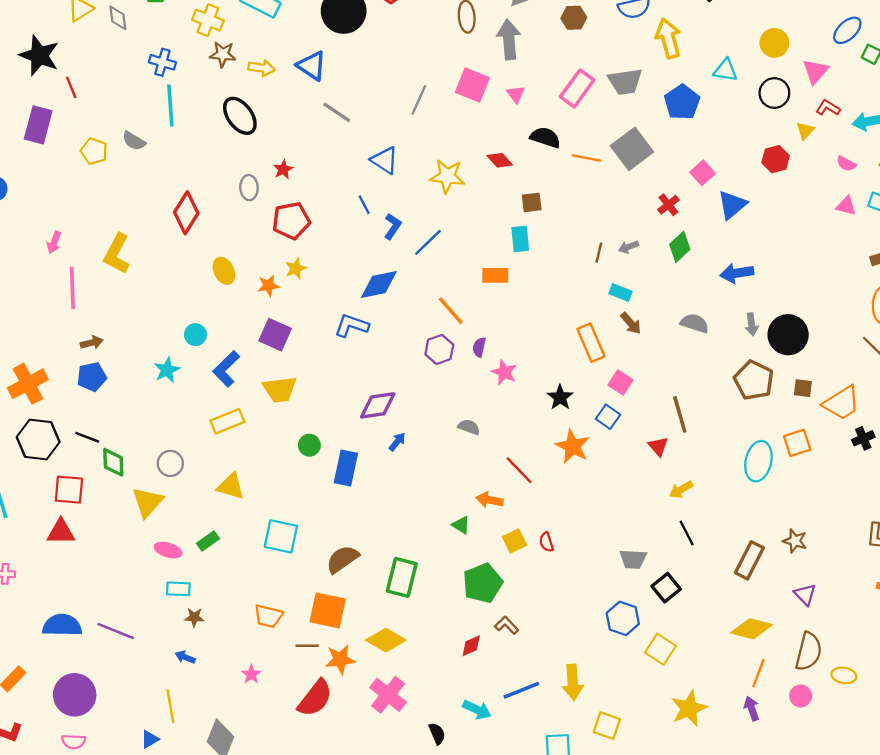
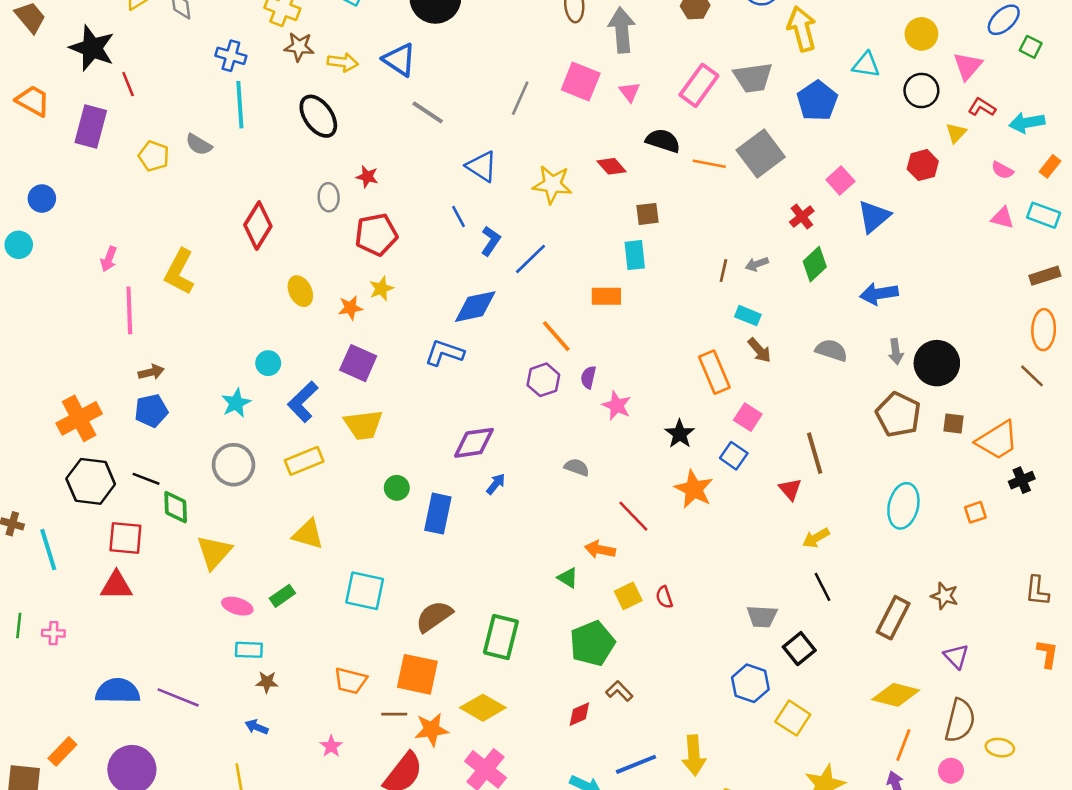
red star: (283, 169) -> (367, 177), turned -30
orange square: (797, 443) -> (975, 512), moved, size x0.7
gray circle: (170, 463) -> (233, 465), moved, size x1.4

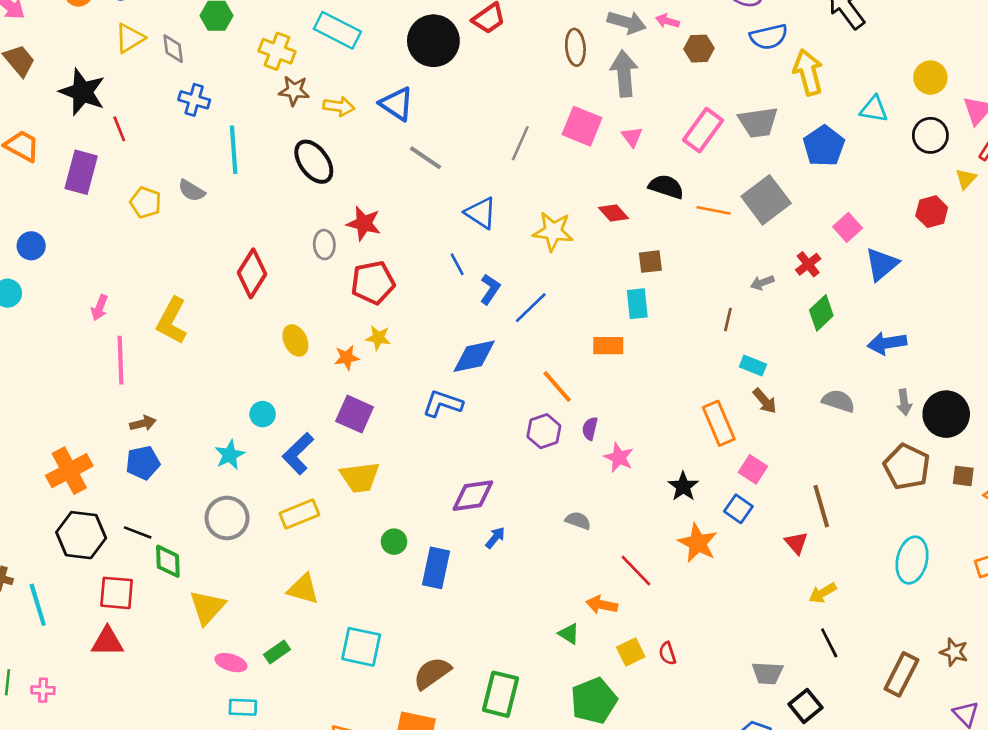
blue cross: (231, 56) -> (194, 100), moved
red star: (367, 177) -> (364, 223), size x1.5
gray arrow: (757, 264) -> (762, 283), moved
yellow star: (381, 289) -> (378, 338), turned 30

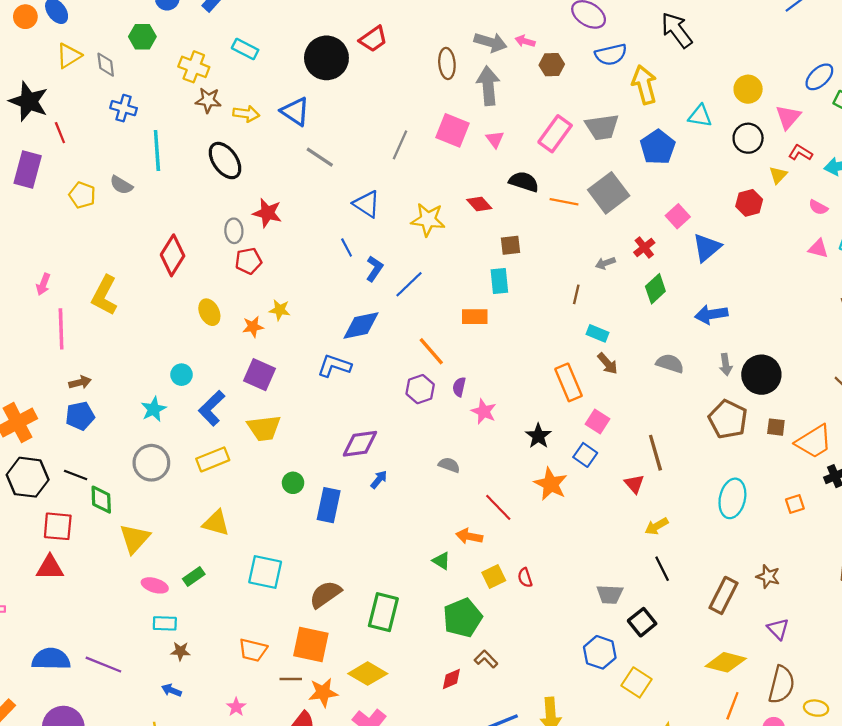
cyan rectangle: (337, 30) -> (245, 49), size x0.7
red pentagon: (373, 283) -> (248, 261), moved, size x0.7

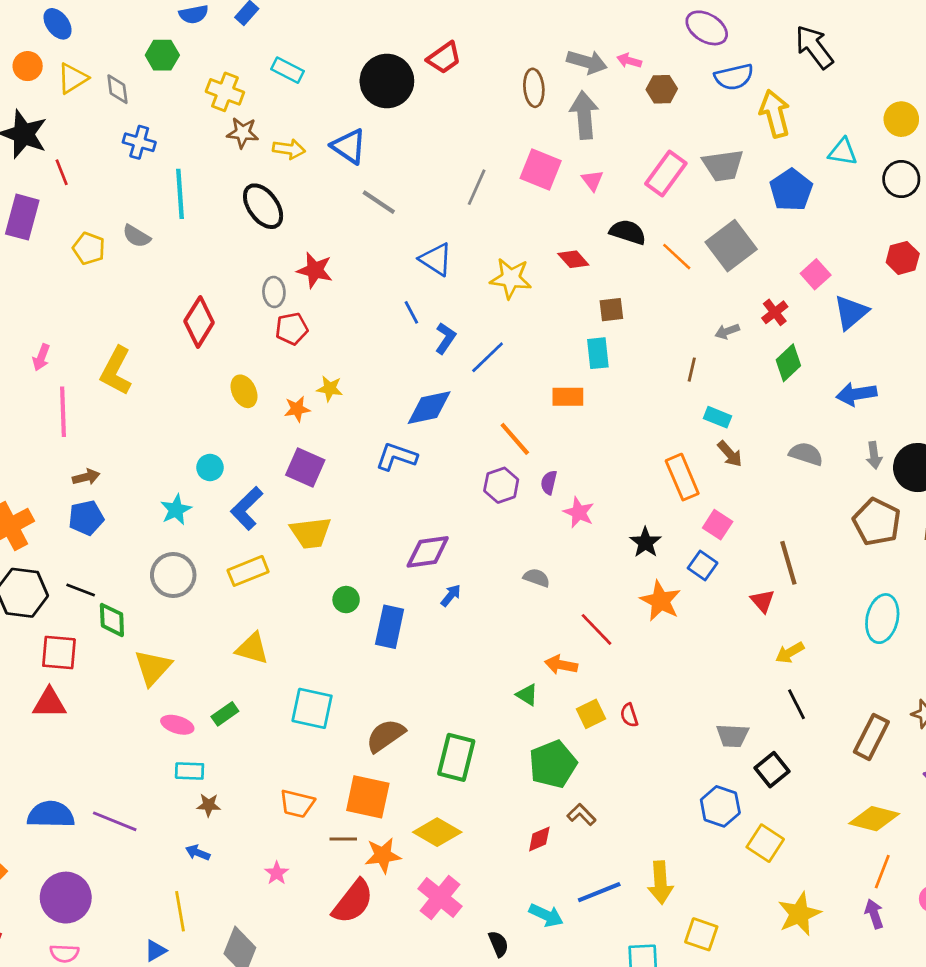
orange circle: (25, 17) -> (28, 66), moved
orange line: (564, 202) -> (677, 257), turned 32

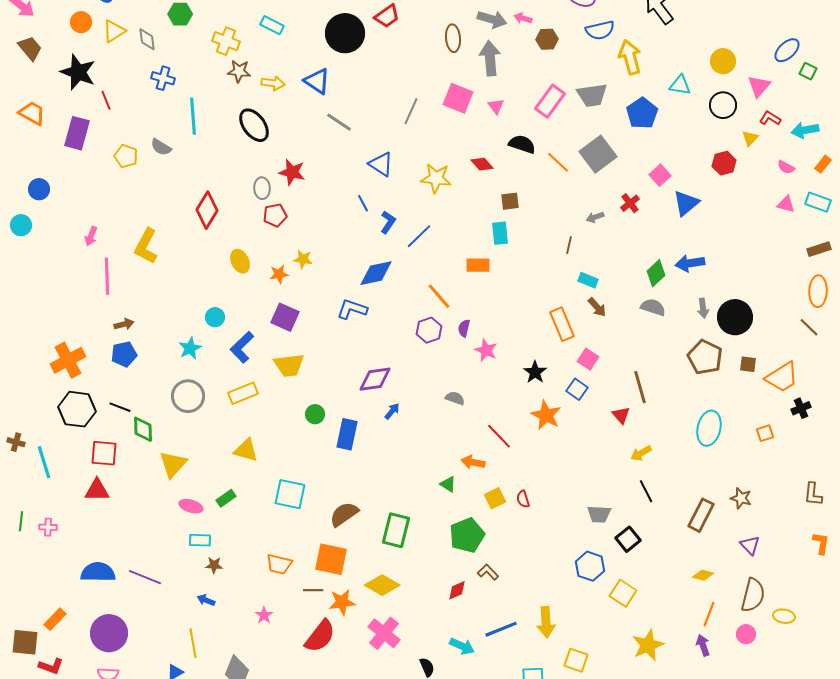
green diamond: (788, 363) -> (656, 273), moved
yellow diamond: (874, 819) -> (703, 575), size x0.6

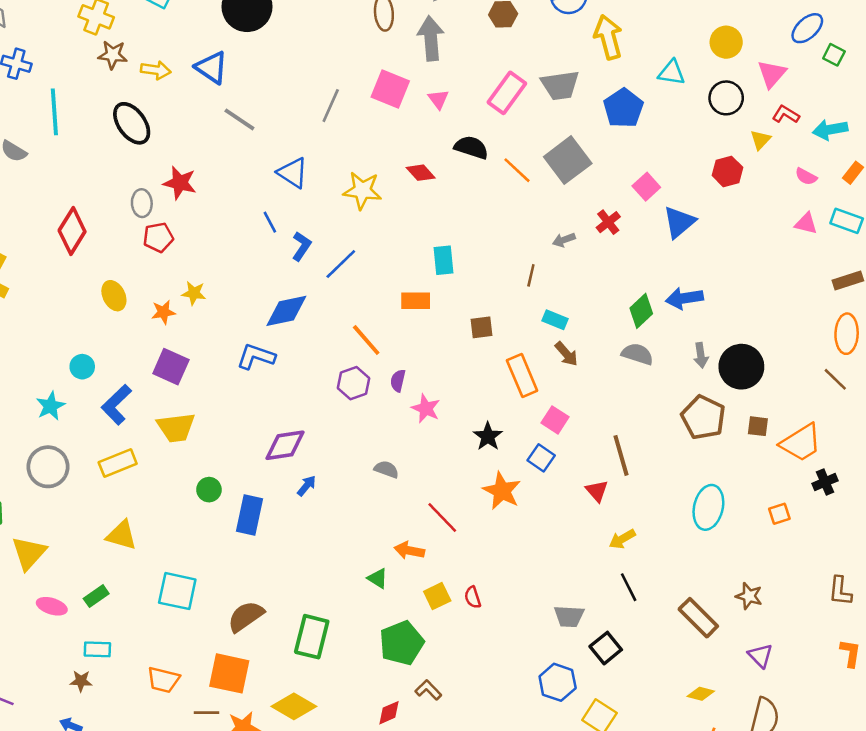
brown square: (510, 201) -> (482, 327), moved
brown rectangle: (701, 515) -> (698, 618), turned -72
cyan rectangle: (200, 540) -> (97, 649), moved

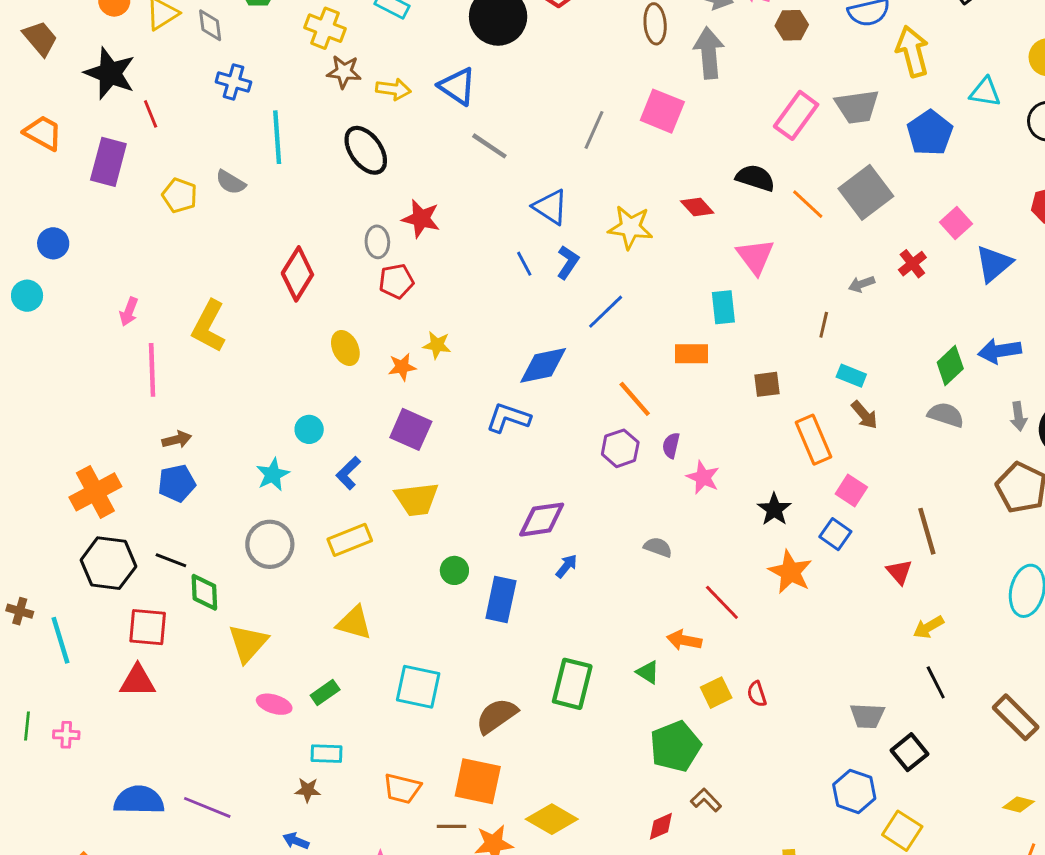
pink triangle: (438, 99) -> (755, 256), moved, size x1.6
blue L-shape: (302, 246) -> (568, 262), moved
blue L-shape: (116, 405) -> (348, 473), size x0.7
green rectangle: (312, 637) -> (572, 684), moved

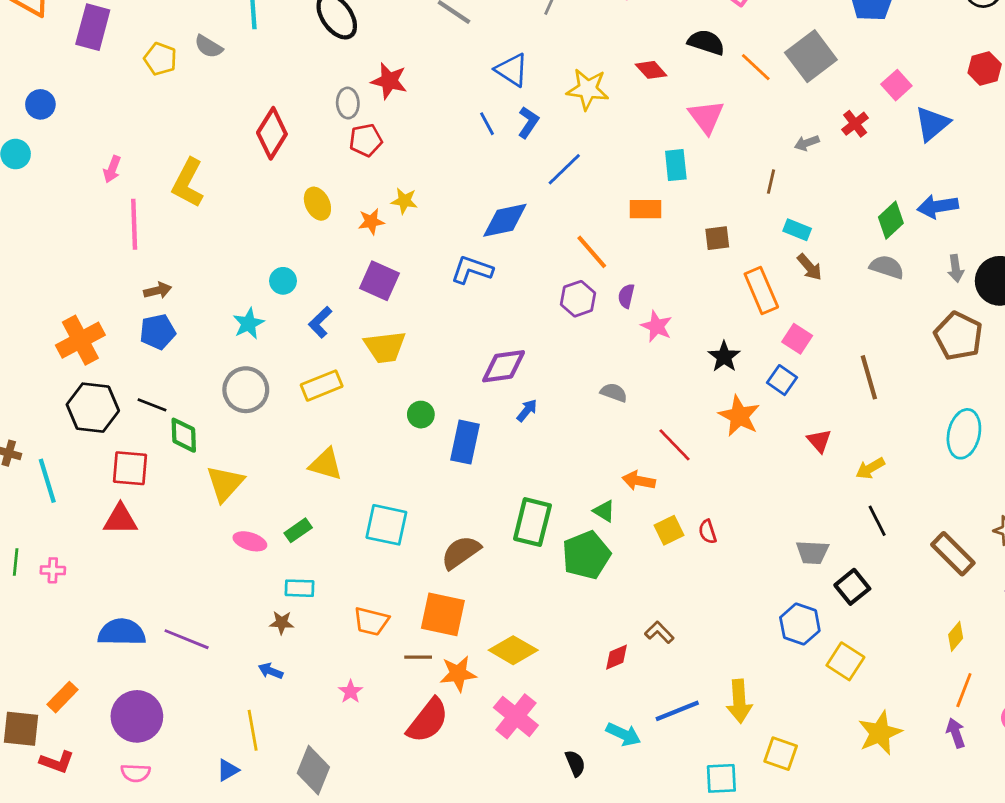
red triangle: (899, 572) -> (819, 441), moved
green pentagon: (675, 746) -> (586, 555), moved
yellow diamond: (1019, 804) -> (956, 636), turned -64

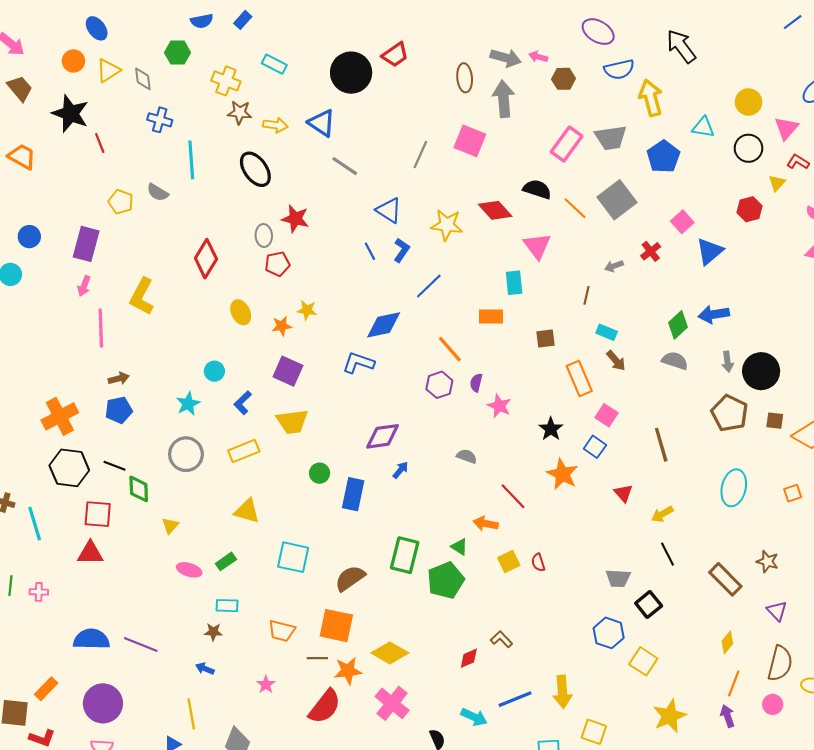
purple rectangle: (93, 27) -> (86, 244), moved
red diamond: (651, 70) -> (495, 210), size x1.4
yellow triangle: (225, 483) -> (170, 526), size x0.6

